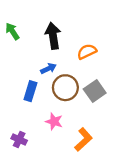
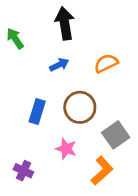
black arrow: (53, 36) -> (65, 23), moved
blue arrow: (48, 68) -> (59, 65), moved
gray square: (95, 91) -> (116, 135), moved

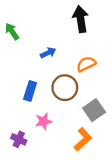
black arrow: (65, 23) -> (81, 19), moved
orange semicircle: (106, 63) -> (86, 64), moved
pink star: (66, 149) -> (43, 121), moved, turned -30

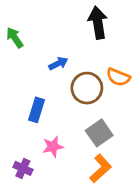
orange semicircle: (86, 64) -> (118, 77), moved, turned -132
brown circle: (65, 88) -> (87, 88), moved
gray square: (94, 110) -> (99, 133), moved

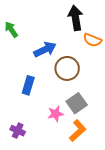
blue arrow: (58, 64) -> (45, 50), size x1.5
orange semicircle: (118, 77) -> (92, 40), moved
pink star: (53, 147) -> (56, 114), moved

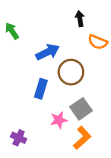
black arrow: (76, 18) -> (80, 19), size x0.6
blue rectangle: (28, 85) -> (41, 89), moved

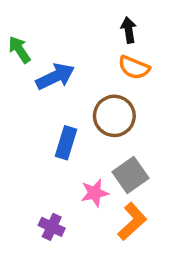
orange semicircle: (98, 42) -> (134, 68), moved
blue arrow: (48, 52) -> (55, 77), moved
purple cross: (19, 138) -> (52, 227), moved

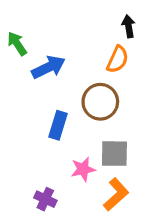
black arrow: (129, 30) -> (129, 26), moved
orange semicircle: (134, 68) -> (118, 59), turned -88
gray square: (130, 175) -> (114, 154), turned 36

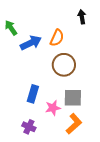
orange semicircle: (118, 59) -> (57, 38), moved
blue rectangle: (58, 125) -> (33, 94), moved

